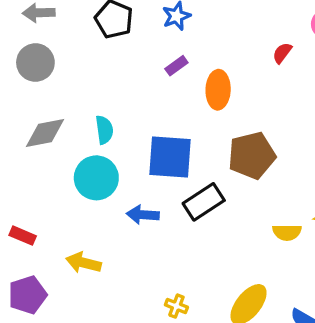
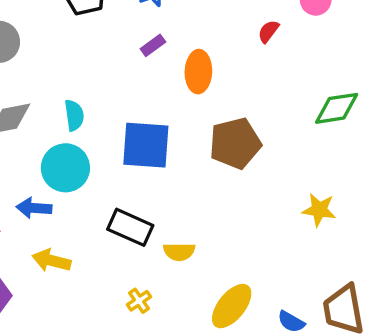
black rectangle: (204, 202) -> (130, 227), moved, turned 57
blue arrow: (143, 215) -> (34, 208), moved
yellow semicircle: (287, 232) -> (179, 252), moved
yellow cross: (176, 306) -> (139, 301), moved, turned 35

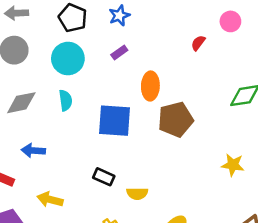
orange ellipse: (198, 72) -> (150, 86), moved
cyan circle: (65, 168) -> (68, 59), moved
blue arrow: (34, 208) -> (33, 151), moved
black rectangle: (130, 227) -> (104, 177), size x0.7

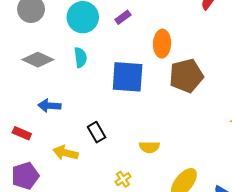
purple rectangle: (119, 53) -> (123, 17), moved
gray diamond: (21, 103) -> (38, 60), turned 36
black rectangle: (104, 177) -> (97, 132), moved, turned 36

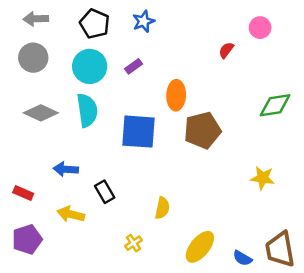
cyan semicircle: (80, 57) -> (87, 110), size x1.5
blue arrow: (49, 106) -> (66, 169), moved
yellow semicircle: (149, 147) -> (162, 208), turned -78

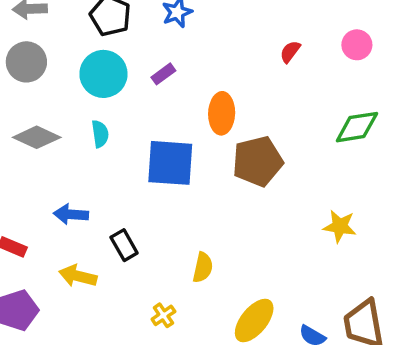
pink circle: (260, 28) -> (357, 45), moved
cyan semicircle: (87, 110) -> (100, 134), size x0.6

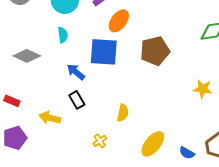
orange ellipse: (222, 113) -> (119, 21), moved, turned 35
gray diamond: (37, 137) -> (27, 56), moved
blue arrow: (71, 214) -> (76, 72), moved, turned 36

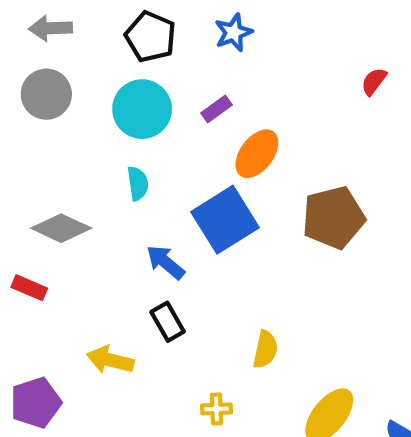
blue square: (104, 52) -> (225, 220), turned -36
red rectangle: (12, 101) -> (29, 288), moved
yellow cross: (100, 141) -> (216, 409), turned 32

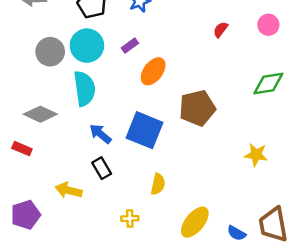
gray circle: (46, 94) -> (50, 52), moved
cyan semicircle: (138, 183) -> (84, 88), size x1.8
blue square: (225, 220) -> (145, 130), moved, turned -36

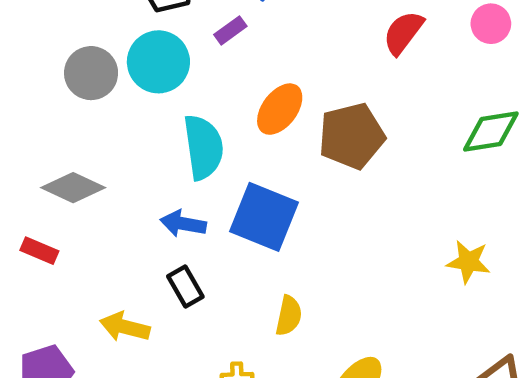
red semicircle: (221, 30) -> (403, 33), size x1.5
purple rectangle: (130, 46) -> (230, 30), moved
cyan semicircle: (84, 88) -> (203, 147), moved
brown pentagon: (197, 108) -> (352, 136), moved
blue arrow: (100, 134) -> (183, 224), turned -30

